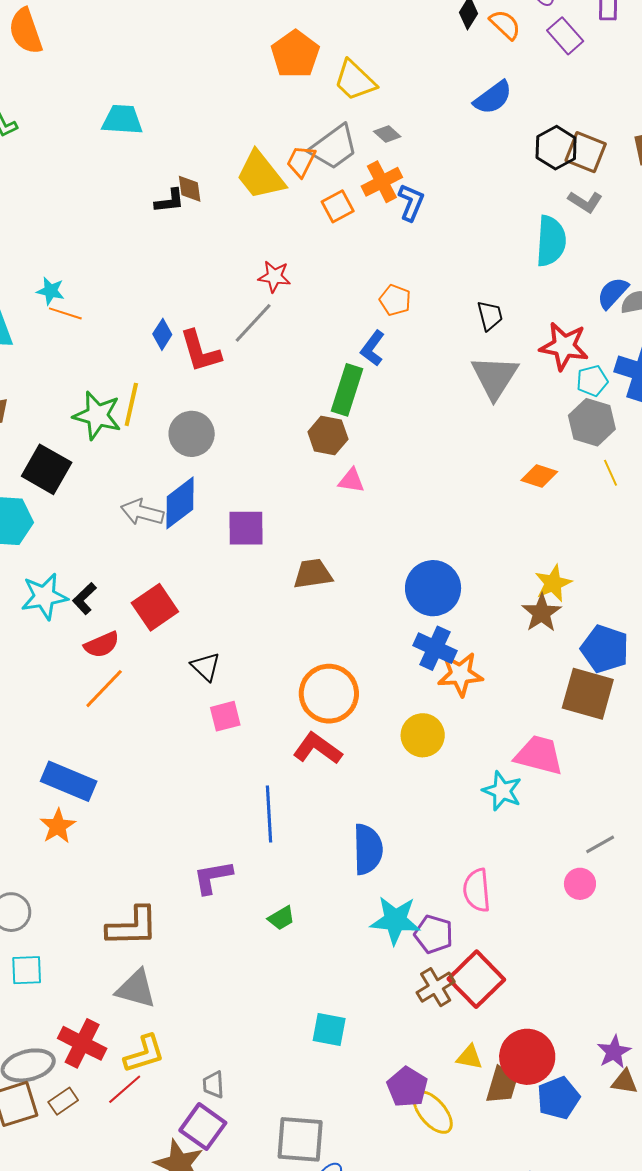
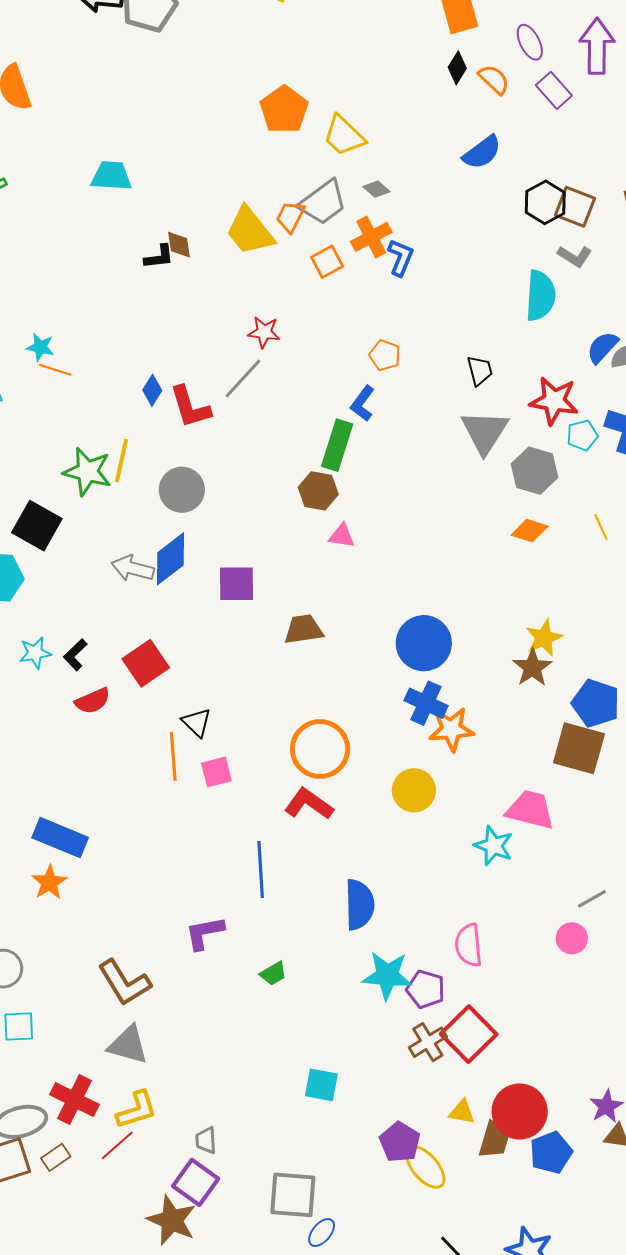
gray hexagon: (592, 422) -> (535, 471), moved
cyan star: (44, 596) -> (35, 653), size x0.7
orange line: (104, 689) -> (173, 756), moved, turned -48
brown L-shape: (132, 927) -> (124, 983), turned 60

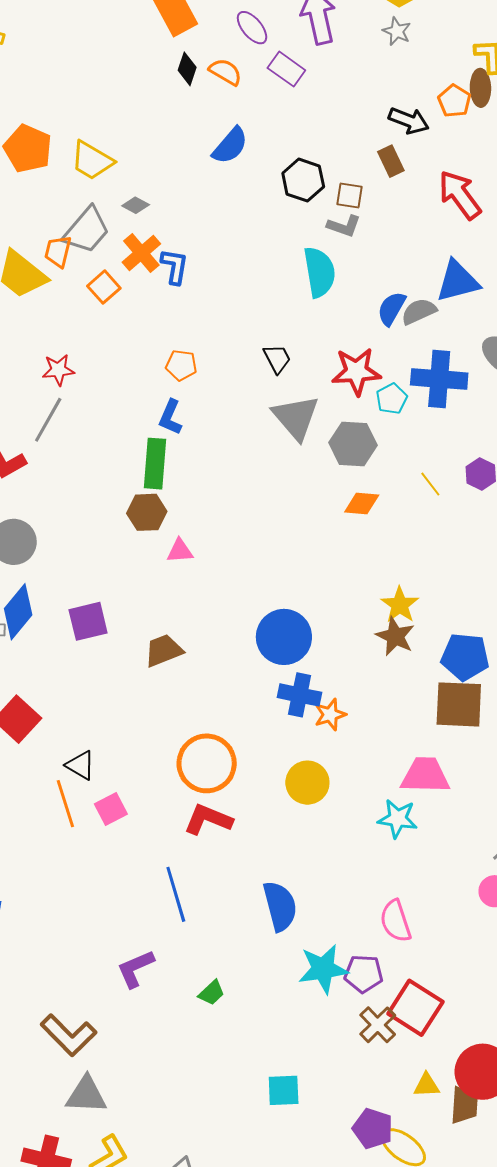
brown square: (575, 207) -> (349, 195), moved, size x0.7
orange star: (451, 729) -> (330, 715), size x0.7

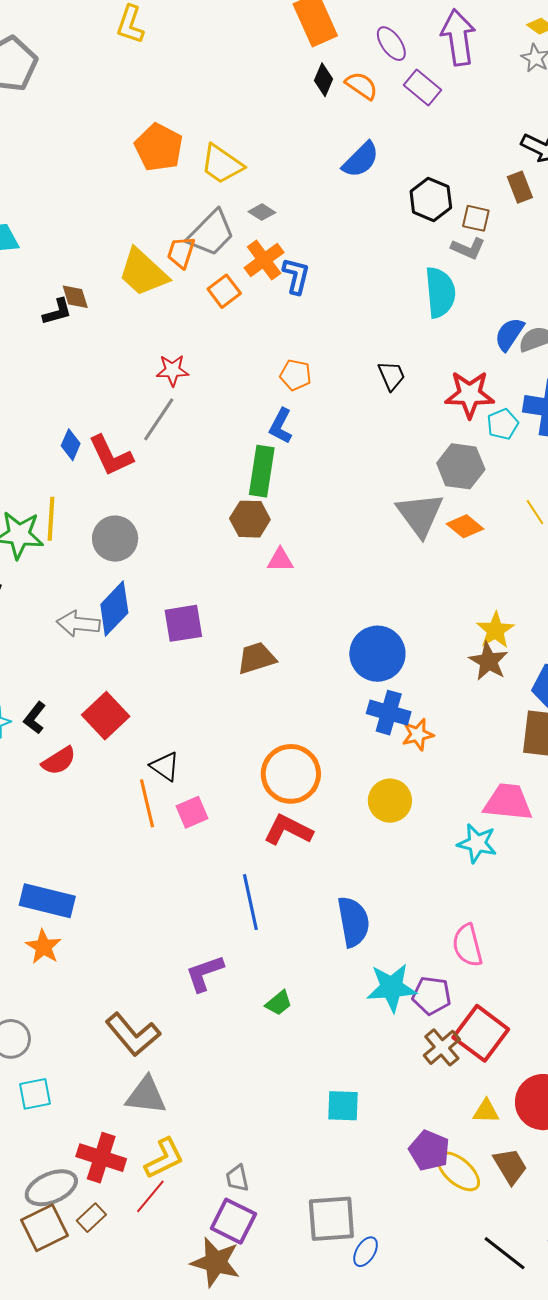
gray triangle: (296, 417) -> (420, 514), moved
orange diamond: (362, 503) -> (465, 526), turned 30
brown trapezoid: (464, 1105) -> (510, 1166), moved, turned -39

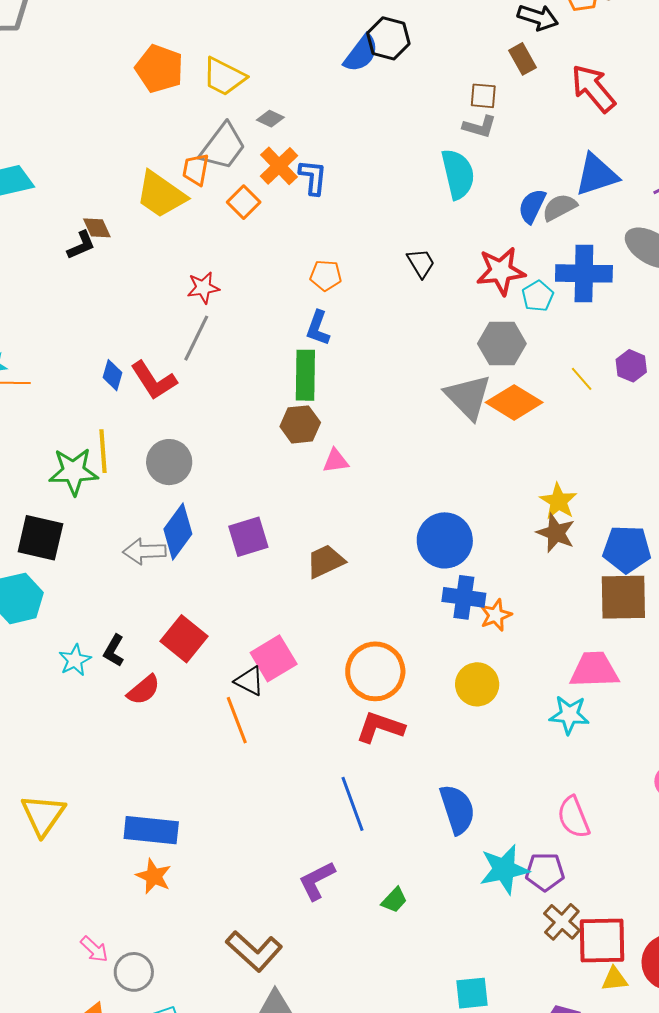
black hexagon: (431, 199) -> (388, 38), moved
orange diamond: (465, 526) -> (514, 402), size x1.5
pink square: (192, 812) -> (274, 658), moved, size x1.4
red square: (481, 1033) -> (602, 940), moved, turned -30

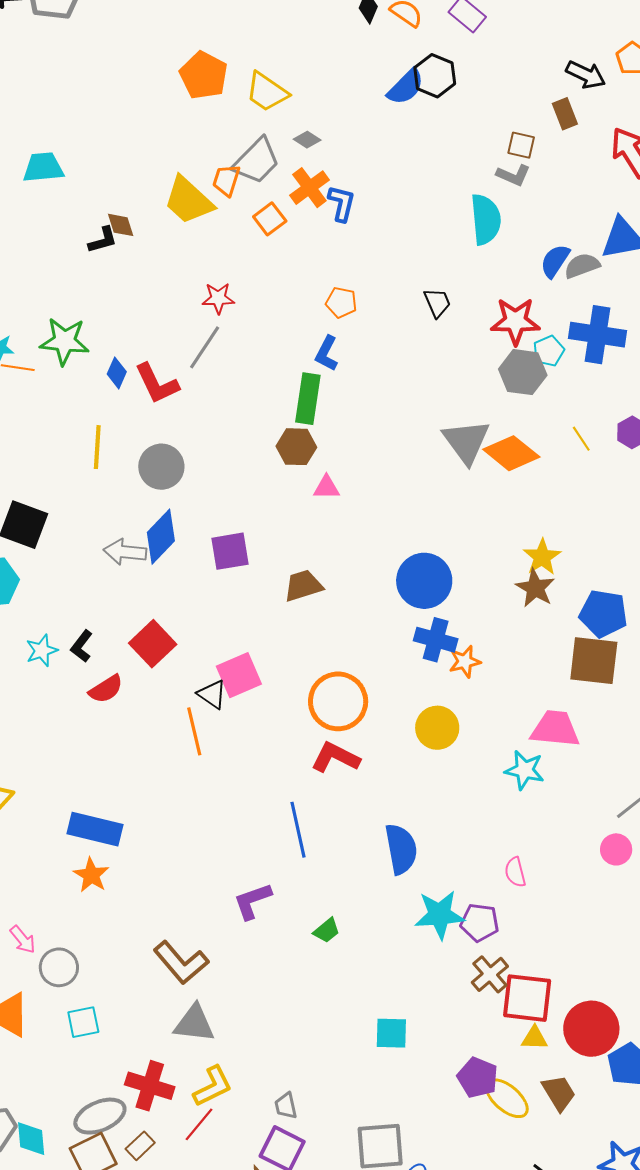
gray hexagon: (502, 344) -> (523, 372), moved
green star: (74, 471) -> (65, 341), moved
pink semicircle: (574, 817) -> (515, 872), size x0.7

